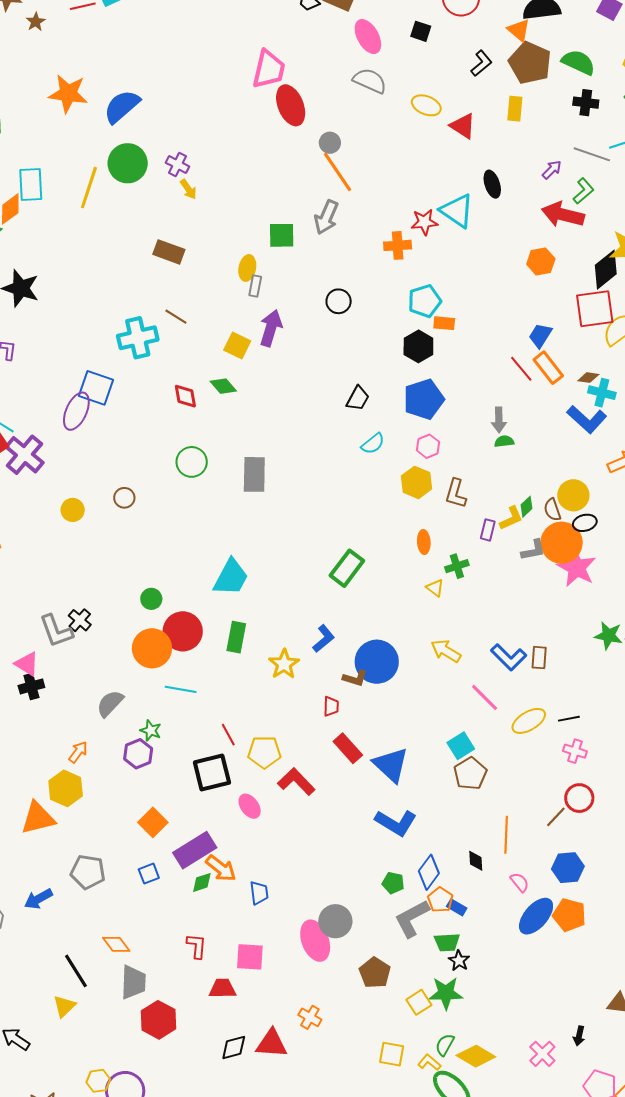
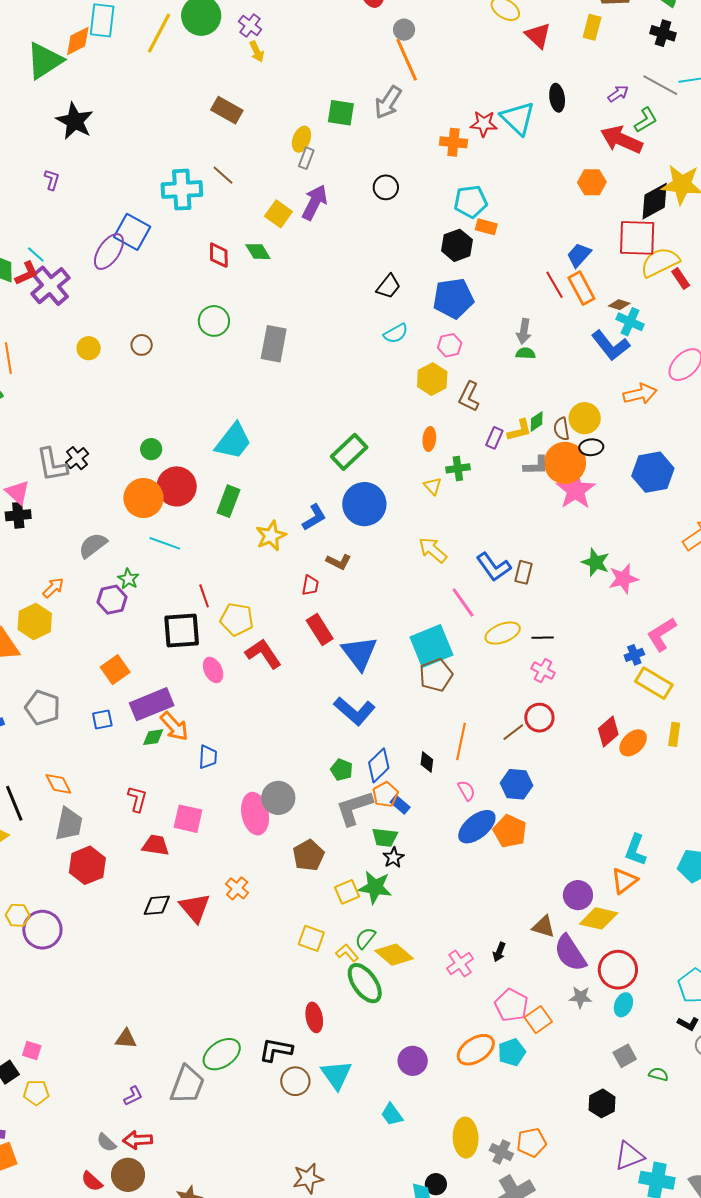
blue circle: (377, 662) -> (364, 504), moved
cyan square: (461, 746) -> (431, 646), size x1.6
red triangle: (272, 1044) -> (195, 908), turned 36

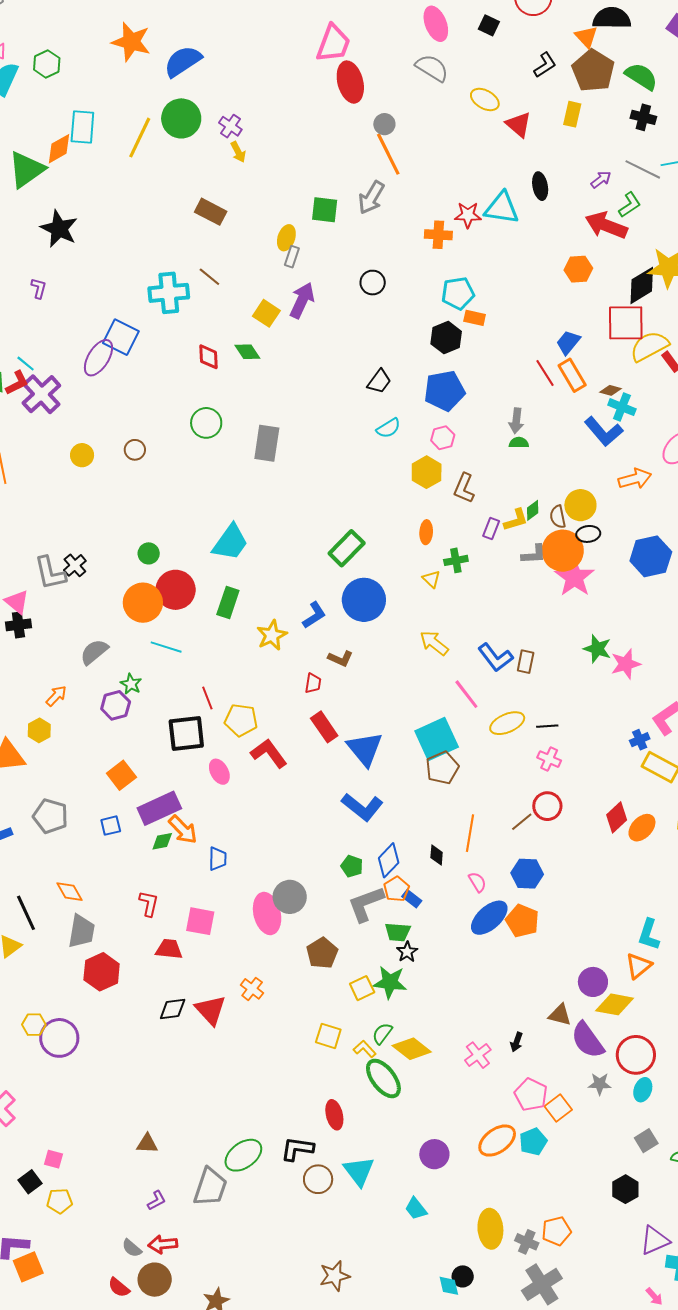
cyan triangle: (518, 118) -> (502, 208), turned -33
yellow hexagon: (35, 622) -> (39, 730), size x0.7

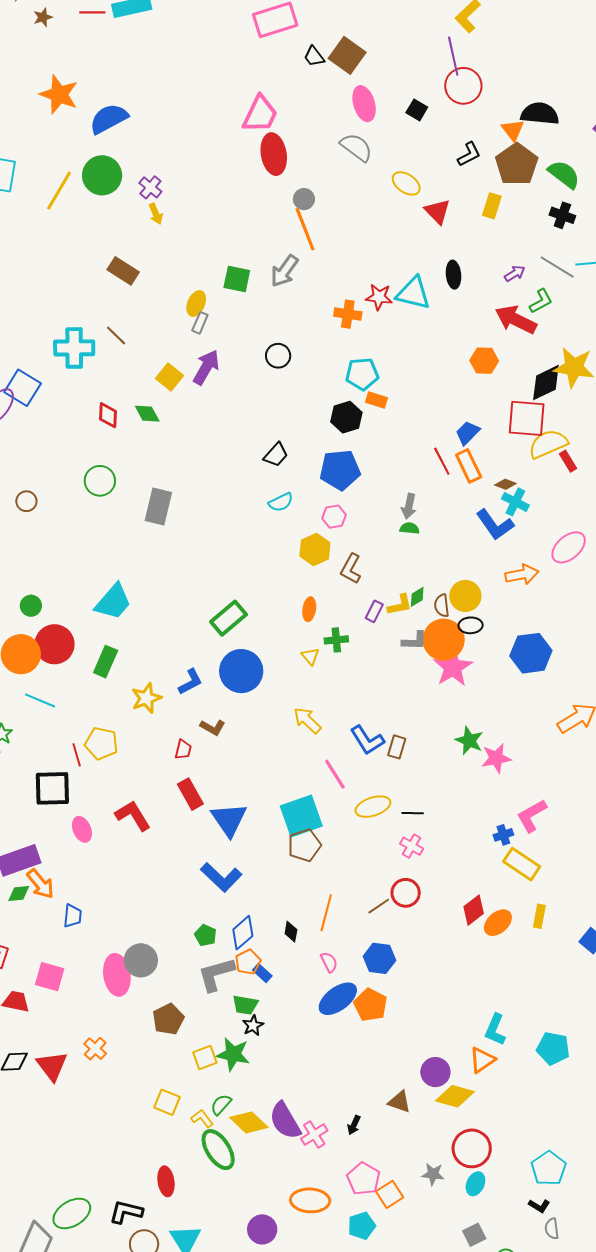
yellow pentagon: (241, 720) -> (101, 743), moved
purple semicircle: (587, 1040) -> (285, 1121), moved
orange ellipse: (497, 1141) -> (310, 1200), moved, turned 33

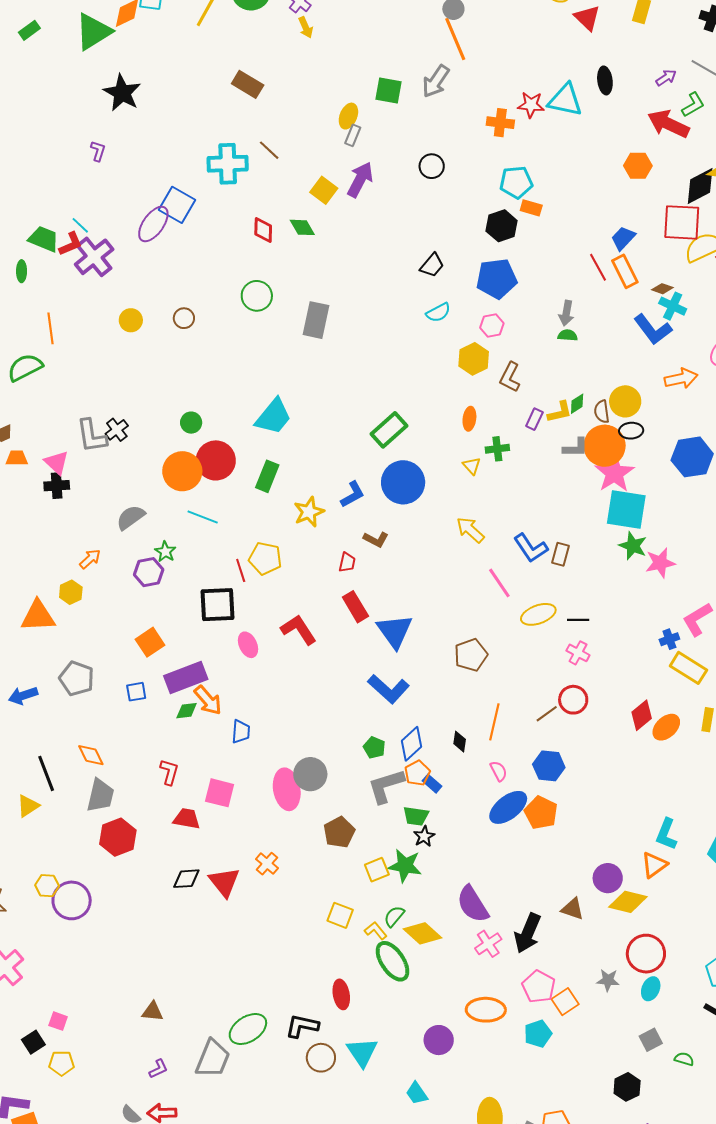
brown rectangle: (123, 271) -> (248, 84), moved
cyan square: (301, 816) -> (626, 510), moved, turned 30
purple semicircle: (285, 1121) -> (473, 904), moved
black arrow: (354, 1125) -> (528, 933), size x2.0

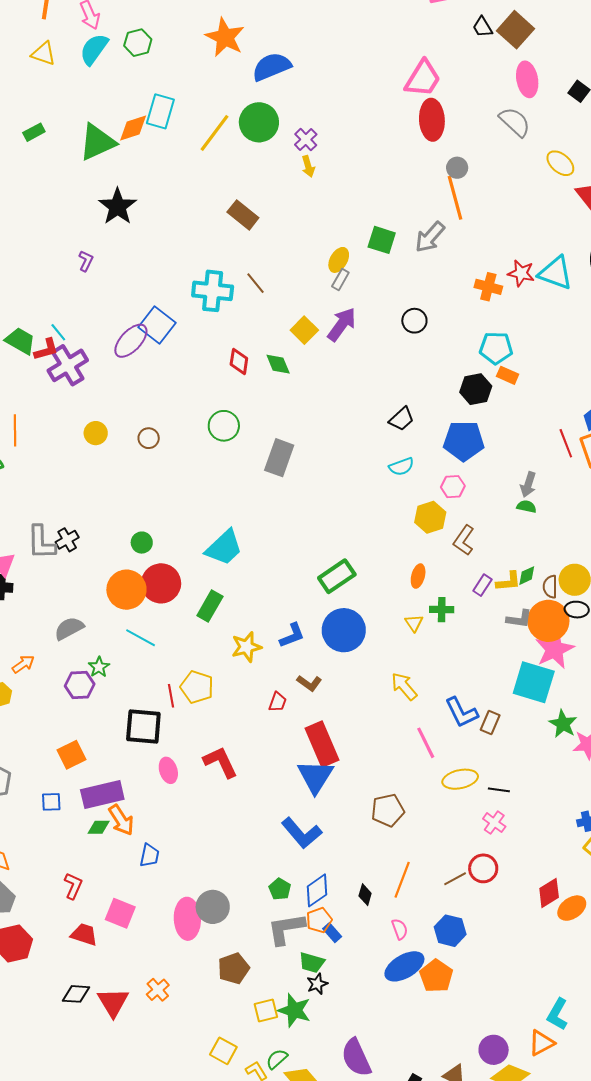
cyan square: (626, 510) -> (534, 682), moved
red rectangle: (355, 607) -> (322, 744), moved, size x1.4

